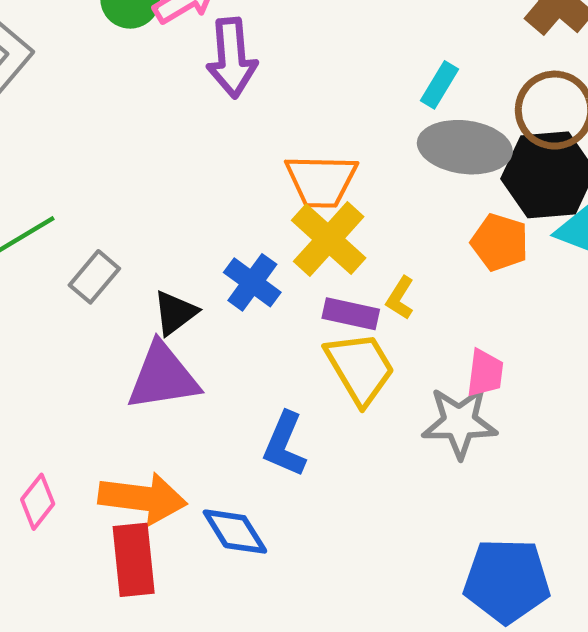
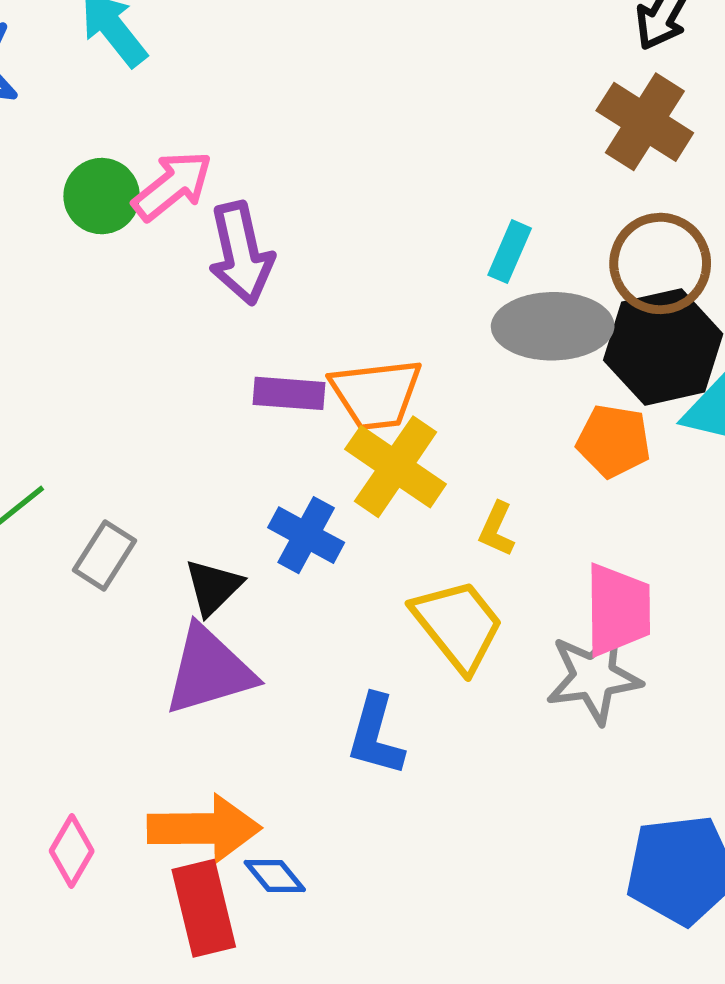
purple rectangle: (351, 314) -> (289, 393), moved
pink trapezoid: (485, 373) -> (618, 610), size x1.5
blue diamond: (235, 532) -> (275, 876), moved, size x0.7

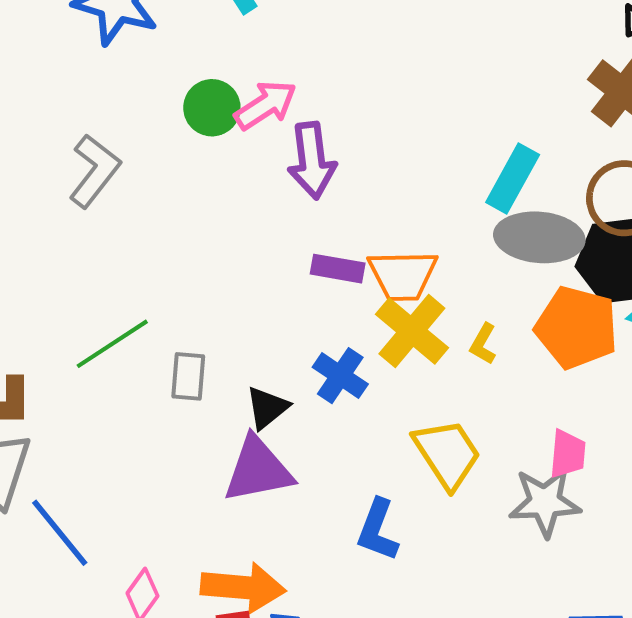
cyan rectangle: (510, 252) -> (513, 179), size x1.5
orange pentagon: (614, 441) -> (577, 327), size x1.5
yellow L-shape: (497, 529) -> (483, 344), moved
gray rectangle: (105, 555) -> (188, 376), turned -33
pink trapezoid: (618, 610) -> (568, 454), size x0.7

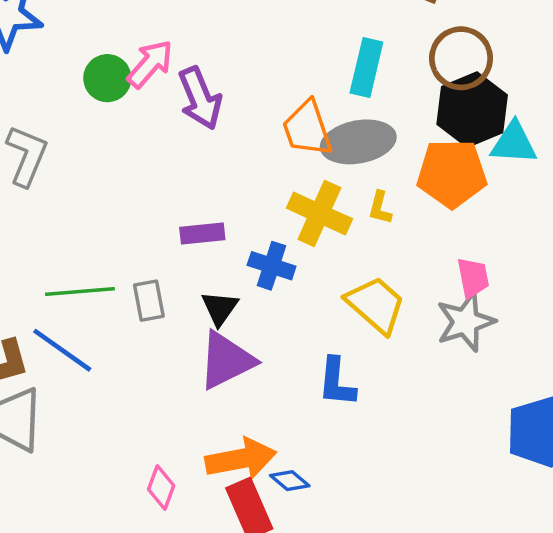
gray ellipse: (539, 237) -> (358, 142), moved
purple rectangle: (338, 269) -> (202, 234), moved
orange trapezoid: (403, 275) -> (307, 129), moved, turned 88
green line: (112, 344) -> (80, 292), turned 44
blue line: (60, 533) -> (62, 350), moved

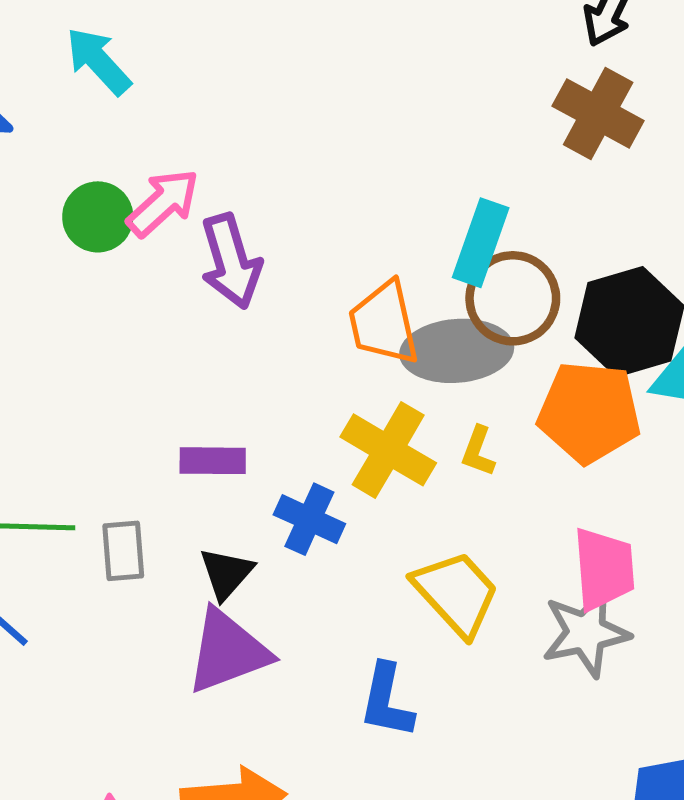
brown circle: (461, 58) -> (513, 298), moved
pink trapezoid: (473, 278) -> (604, 569), size x1.4

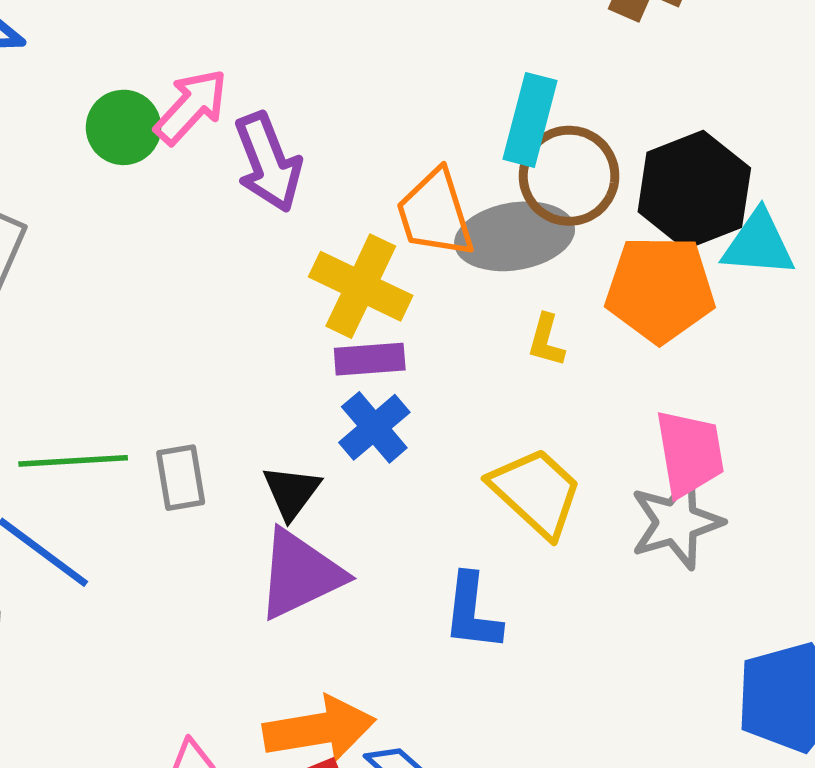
yellow cross: (388, 450) -> (361, 286), moved
purple rectangle: (213, 461) -> (370, 359), moved
blue cross: (309, 519) -> (374, 427), turned 30

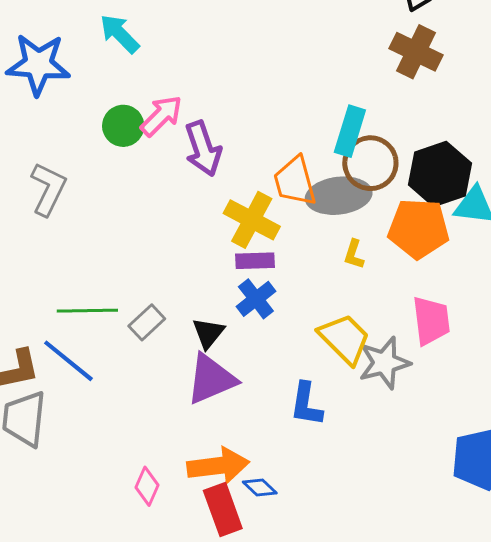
gray rectangle: (181, 478) -> (147, 322), turned 54
gray star: (676, 522) -> (384, 363), moved

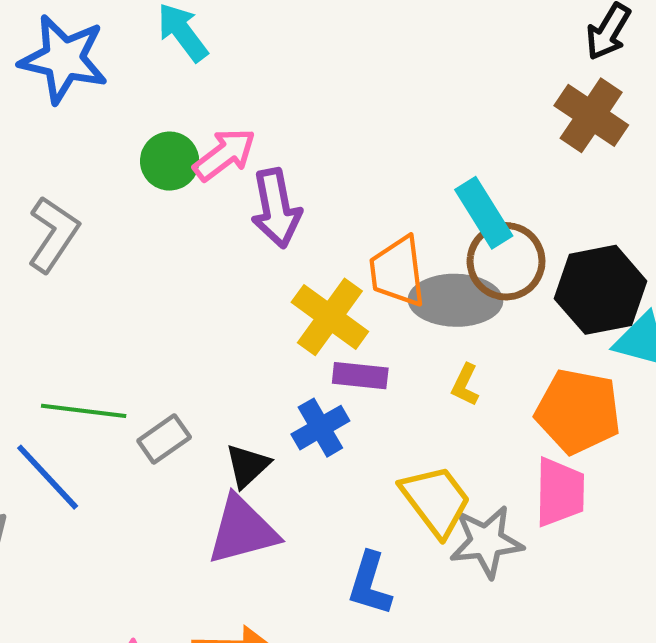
cyan rectangle: (350, 131) -> (484, 213), turned -57
orange pentagon: (419, 229) -> (578, 411), moved
purple rectangle: (255, 261) -> (360, 376), moved

